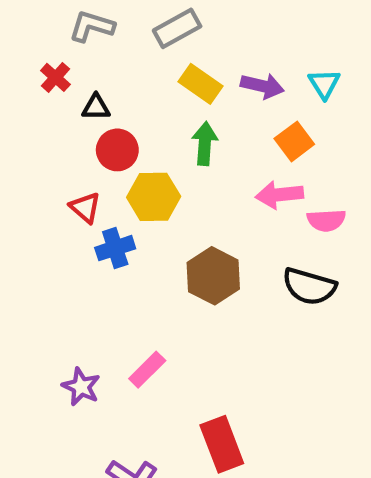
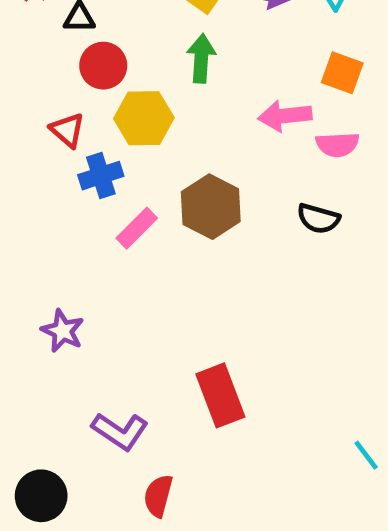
orange square: (294, 141) -> (342, 73), moved, turned -33
black semicircle: (309, 286) -> (318, 219), size x0.7
pink rectangle: (147, 370) -> (137, 228), moved

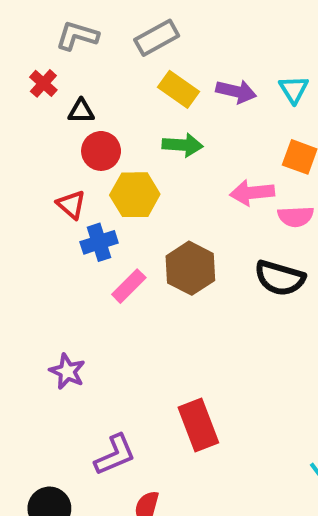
green arrow: (201, 58) -> (182, 145), turned 90
black semicircle: (318, 219) -> (280, 278), size x1.4
purple L-shape: (120, 431) -> (115, 455), turned -57

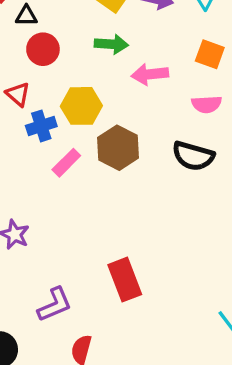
pink arrow: (252, 193) -> (150, 74), moved
yellow hexagon: (135, 195) -> (81, 106), moved

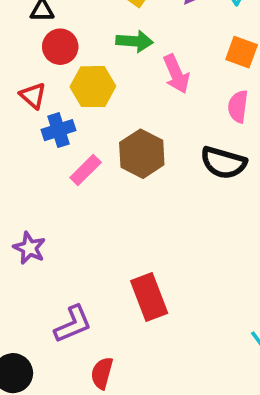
pink arrow: (150, 74) -> (176, 74), turned -108
pink semicircle: (207, 104) -> (238, 107), turned 100
yellow hexagon: (81, 106) -> (93, 87), moved

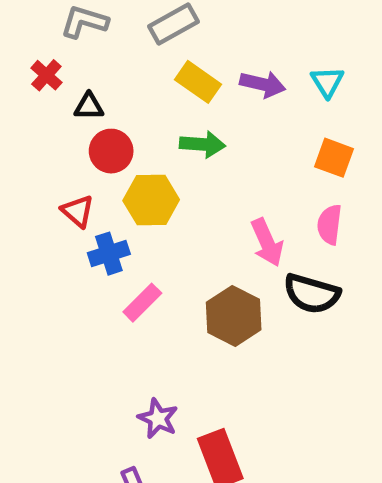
pink arrow: (176, 74) -> (267, 242), moved
brown hexagon: (142, 154) -> (234, 316), moved
purple star: (29, 248) -> (158, 418), moved

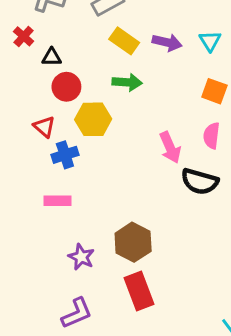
pink rectangle: (142, 303) -> (58, 201), moved, turned 45
brown hexagon: (234, 316) -> (133, 242), moved
purple star: (158, 418) -> (81, 257), moved

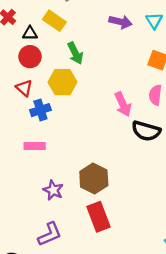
yellow rectangle: (124, 41) -> (54, 21), moved
green arrow: (127, 82) -> (75, 53), moved, turned 60
red circle: (66, 87) -> (30, 57), moved

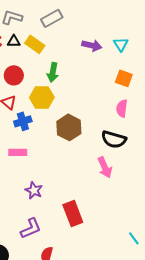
black triangle: (30, 33) -> (14, 41), moved
green arrow: (75, 53) -> (53, 72), turned 36
pink arrow: (123, 104) -> (105, 167), moved
brown hexagon: (94, 178) -> (69, 127), moved

